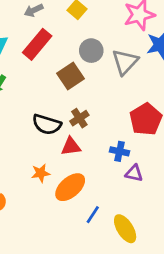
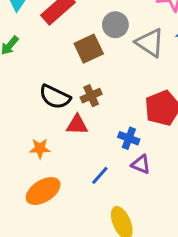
gray triangle: (125, 62) -> (150, 43), turned -48
orange ellipse: (70, 187) -> (43, 191), moved
blue line: (93, 215) -> (100, 175), moved

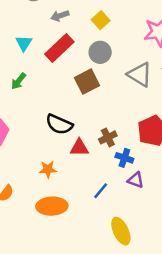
gray circle: (115, 25) -> (100, 52), moved
brown cross: (91, 96) -> (108, 137), moved
orange ellipse: (43, 191) -> (52, 206), turned 32

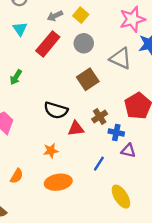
gray arrow: (60, 16) -> (55, 16), moved
cyan triangle: (24, 43) -> (20, 29), moved
brown square: (87, 82) -> (88, 79), moved

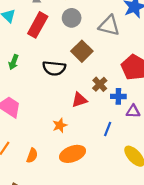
black semicircle: (56, 110) -> (54, 68), moved

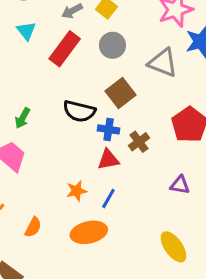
green arrow: (13, 62) -> (22, 118), moved
blue cross: (118, 96) -> (109, 129), moved
blue line: (108, 129) -> (108, 199), moved

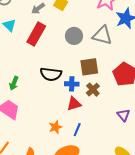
gray circle: (112, 45) -> (74, 36), moved
brown square: (121, 93) -> (89, 67), moved, turned 36
purple triangle: (180, 185) -> (123, 115), turned 48

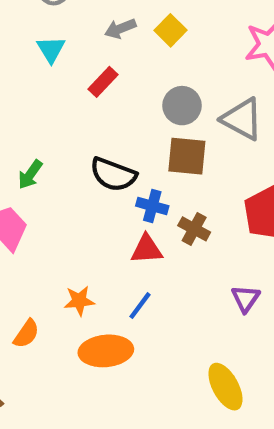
red rectangle: (36, 34) -> (103, 82), size x0.6
brown square: (89, 67) -> (187, 156), moved
brown cross: (93, 90) -> (194, 229), turned -32
orange star: (55, 127) -> (79, 301), moved

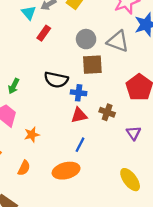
cyan triangle: (51, 49) -> (29, 13), moved
brown cross: (194, 229) -> (107, 112), moved
orange star: (79, 301) -> (32, 135), moved

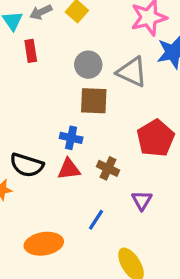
red rectangle: (44, 33) -> (31, 51), turned -49
black semicircle: (56, 80) -> (27, 165), moved
blue line: (80, 145) -> (96, 220), moved

